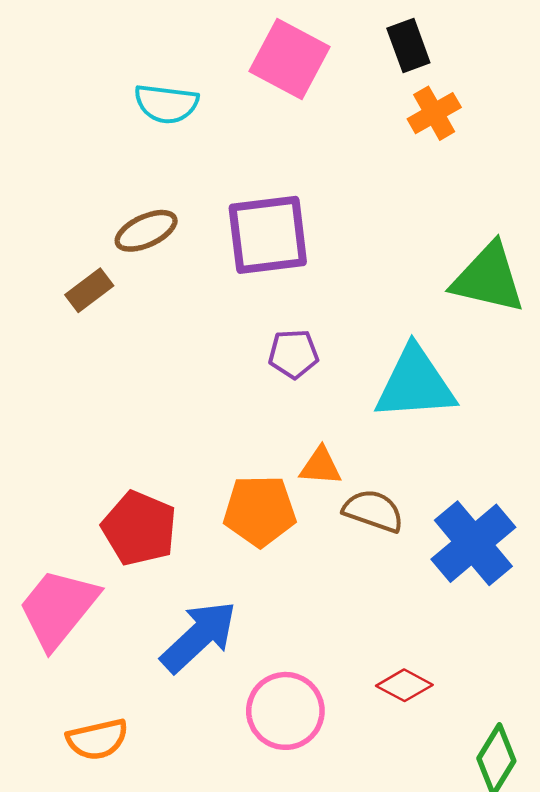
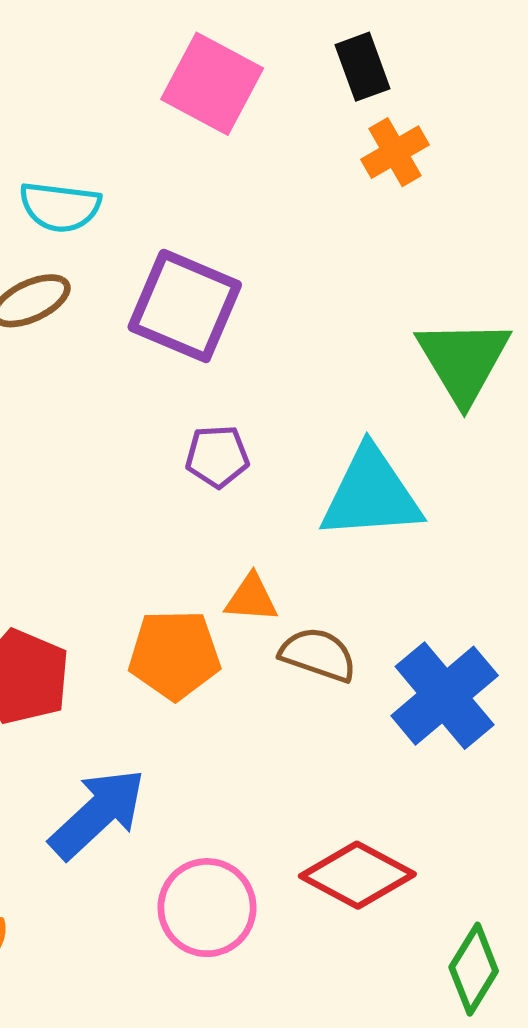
cyan semicircle: (166, 104) -> (60, 207), moved
purple square: (268, 235) -> (185, 306), turned 30
green triangle: (488, 278) -> (463, 361), turned 46
red diamond: (404, 685) -> (357, 875), size x1.6

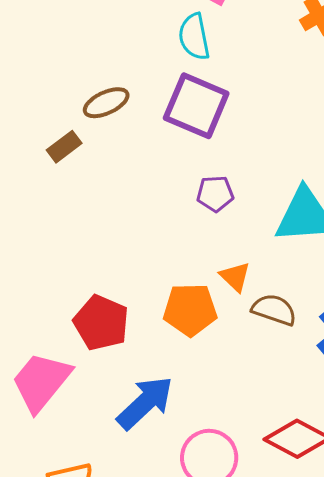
cyan semicircle: (60, 207) -> (194, 37), moved, turned 72
orange triangle: (251, 598) -> (235, 277), turned 40

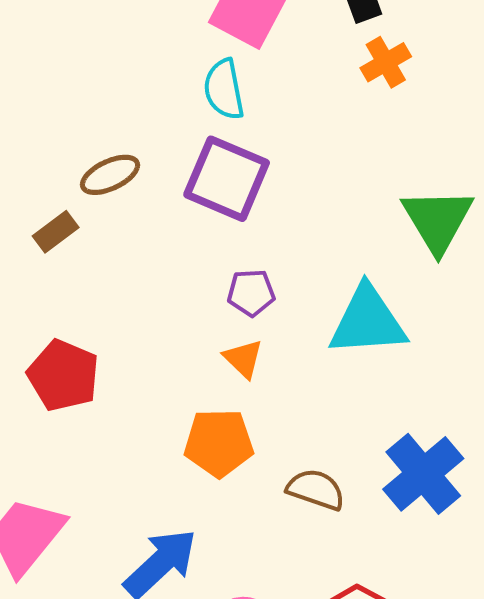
orange triangle: (235, 277) -> (243, 359), moved
brown semicircle: (274, 310) -> (316, 489), moved
red pentagon: (101, 323) -> (63, 376), moved

